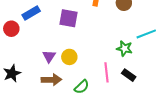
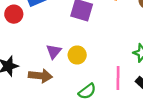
brown arrow: (51, 80) -> (40, 76), moved

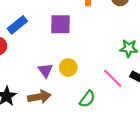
pink line: (118, 78) -> (113, 78), turned -30

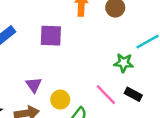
yellow circle: (68, 68) -> (60, 100), moved

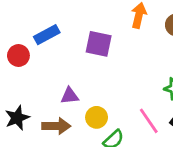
purple triangle: (34, 85) -> (70, 96), turned 49

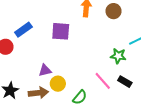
yellow circle: (97, 117) -> (58, 84), moved

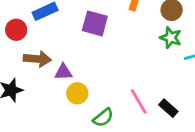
green star: (118, 56) -> (171, 38), moved
brown arrow: (38, 93) -> (37, 59), moved

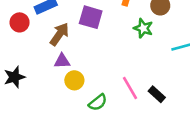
green star: (171, 38) -> (143, 28), moved
brown arrow: (37, 59) -> (59, 34), moved, turned -60

